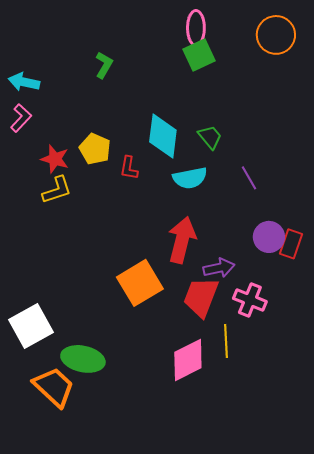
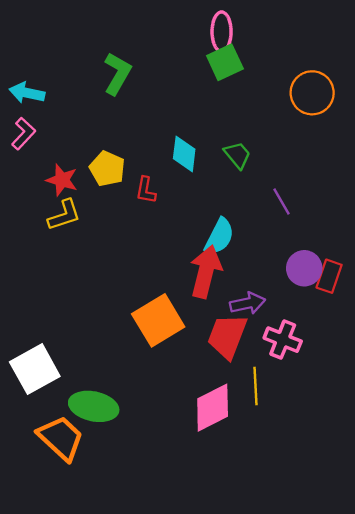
orange circle: (276, 35) -> (312, 93), moved
green L-shape: (104, 65) -> (117, 74), size x1.4
cyan diamond: (163, 136) -> (184, 154), size x0.7
cyan semicircle: (190, 178) -> (219, 237), moved, turned -52

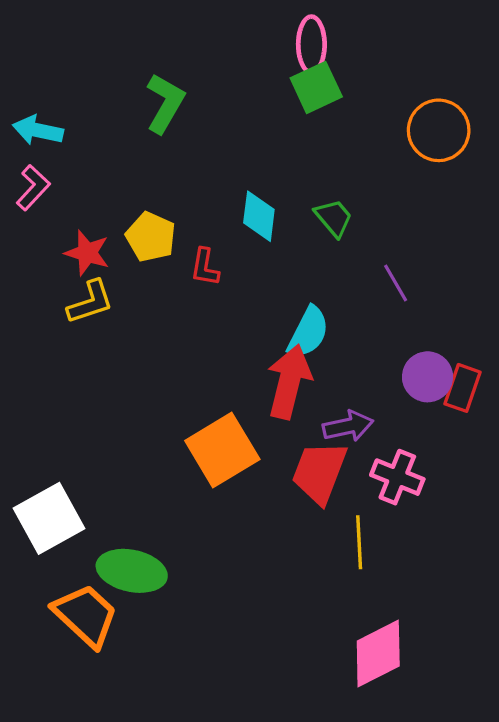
pink diamond: (213, 408) -> (378, 654), moved

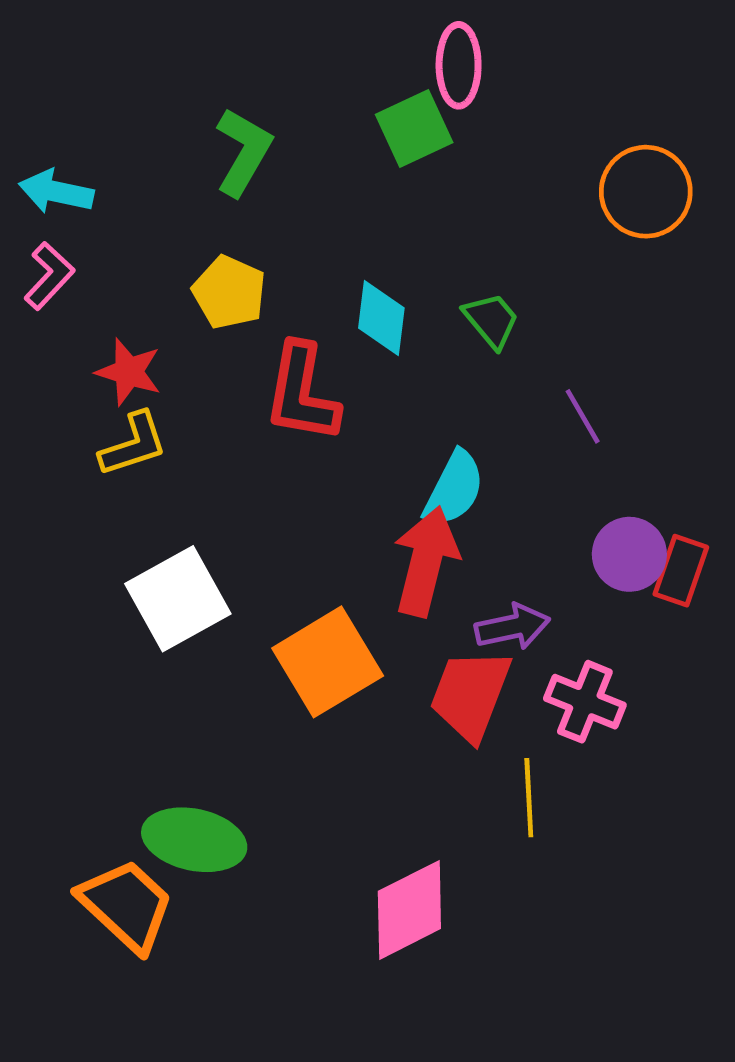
green square: (316, 87) -> (414, 128), moved
yellow pentagon: (151, 237) -> (229, 292), moved
red L-shape: (205, 267) -> (302, 393), size x1.8
white square: (49, 518) -> (178, 599), moved
pink diamond: (378, 654) -> (409, 910), moved

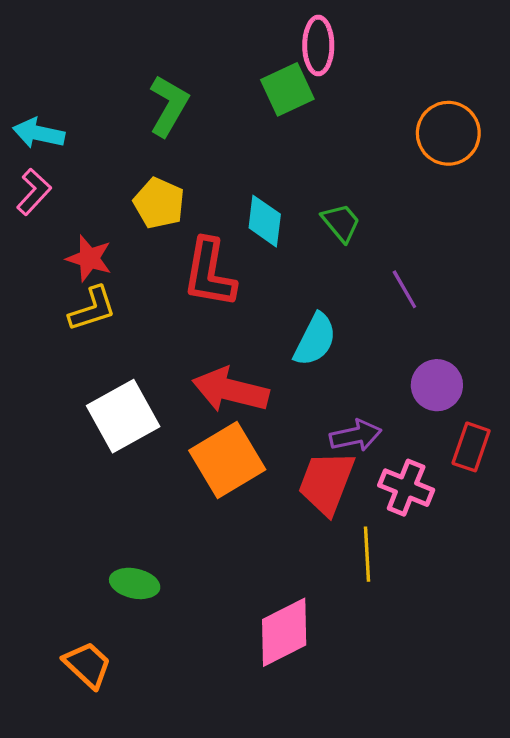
red arrow: (426, 561) -> (231, 390), moved, turned -90
red rectangle: (681, 571) -> (471, 447), moved
green ellipse: (194, 840) -> (135, 583), size x0.7
orange trapezoid: (126, 905) -> (87, 665), moved, size x0.7

